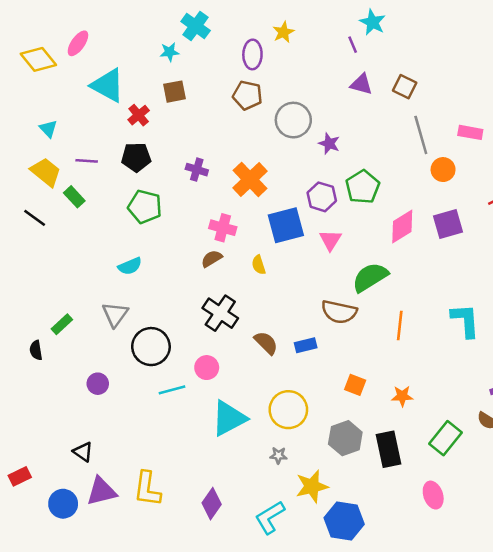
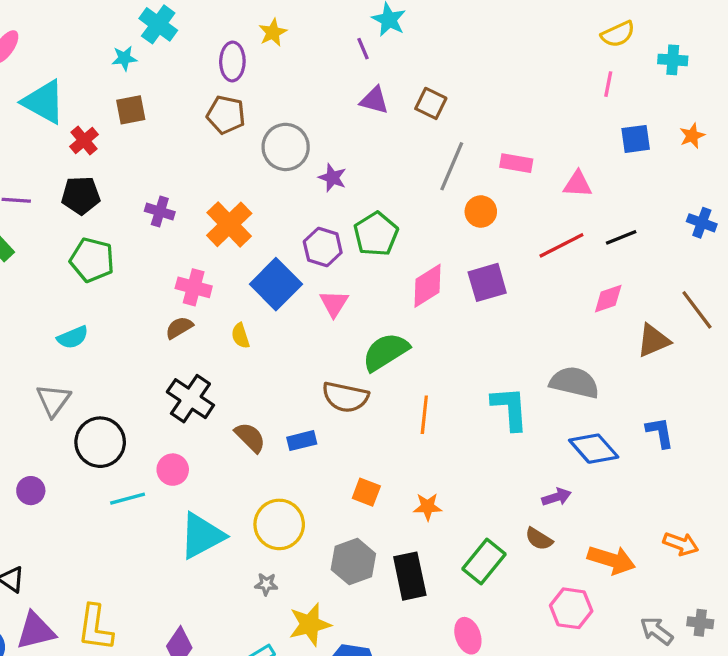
gray line: (421, 135) -> (452, 166), turned 39
blue square: (286, 225) -> (276, 284), turned -30

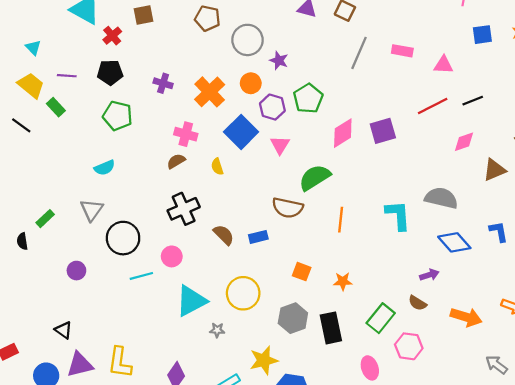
orange circle: (481, 212) -> (251, 83), moved
black cross: (190, 399) -> (184, 209), turned 32
gray star: (266, 584) -> (217, 330), moved
pink hexagon: (571, 608) -> (409, 346), moved

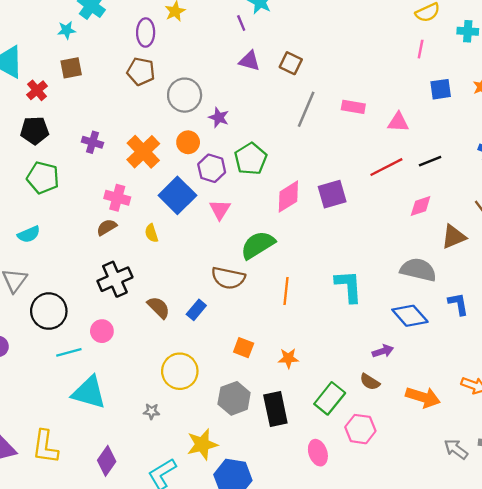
gray semicircle: (441, 198) -> (418, 270), moved
blue rectangle: (258, 237) -> (196, 310), turned -36
cyan triangle: (191, 301) -> (89, 392), moved, turned 44

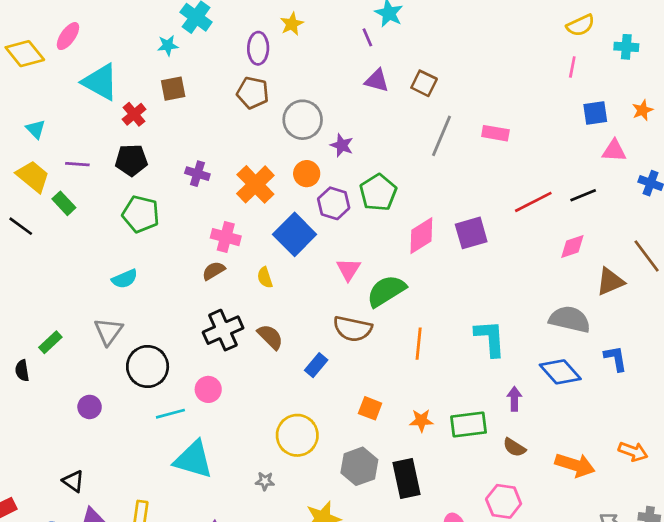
pink triangle: (398, 122) -> (614, 151), moved
pink triangle: (220, 210) -> (348, 269), moved
brown semicircle: (159, 307) -> (270, 337), moved
purple arrow: (383, 351) -> (514, 399), moved, turned -72
green rectangle: (330, 398) -> (469, 424), moved, turned 44

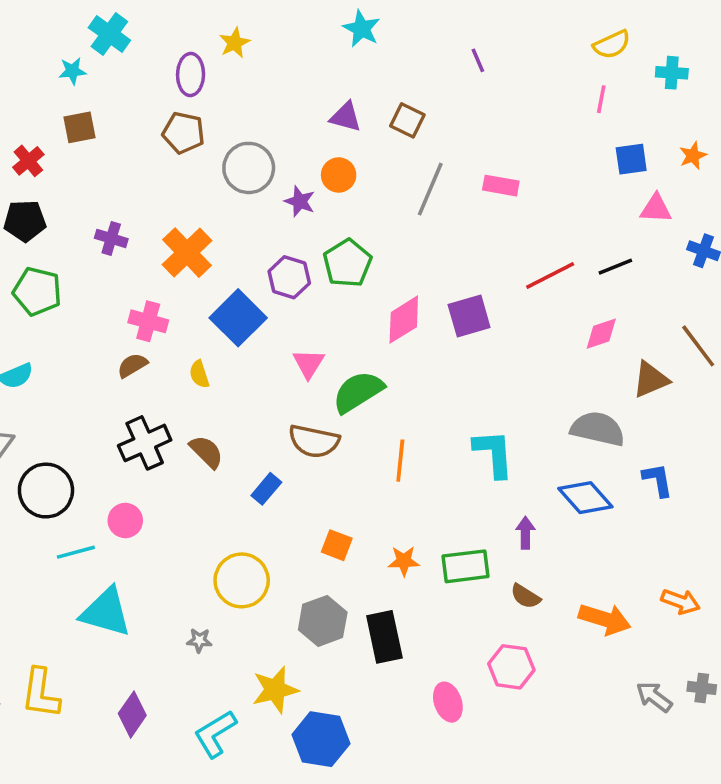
purple line: (367, 37) -> (478, 60), moved
orange circle: (307, 174) -> (339, 175), moved

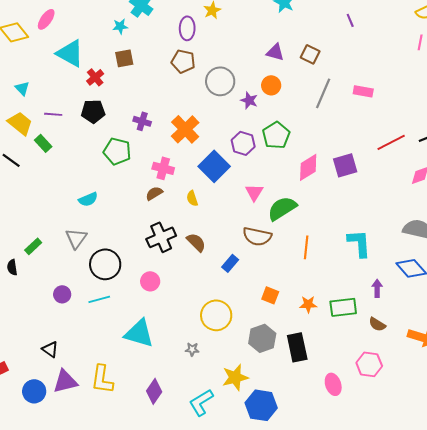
green pentagon: (37, 291) -> (117, 151), moved
cyan line: (76, 552) -> (99, 299), moved

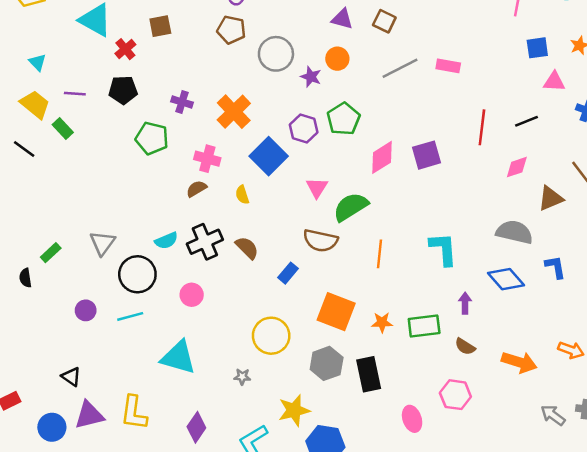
gray line: (323, 93) -> (400, 68), turned 40
red line: (391, 142) -> (482, 127), turned -56
cyan semicircle: (88, 199) -> (166, 241), moved
orange square: (270, 295) -> (336, 312), size x1.8

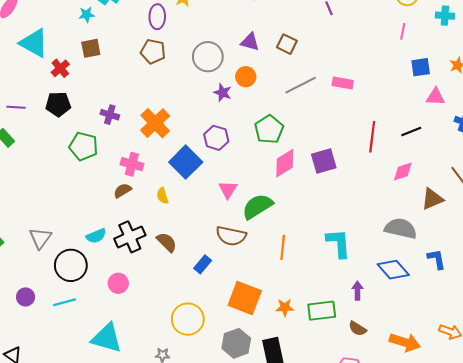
gray circle: (276, 54) -> (208, 57), moved
green pentagon: (343, 119) -> (269, 129), moved

